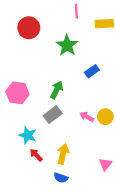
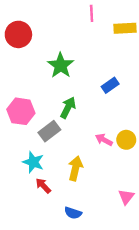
red circle: (29, 28) -> (18, 34), moved
green star: (67, 45) -> (61, 65), moved
gray rectangle: (53, 115) -> (49, 131), moved
yellow arrow: (63, 154) -> (75, 168), moved

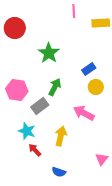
pink arrow: (104, 140) -> (84, 113), size x1.5
yellow circle: (126, 140) -> (96, 87), moved

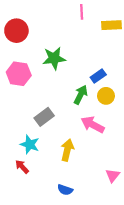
green star: (49, 53) -> (54, 58), turned 30
green arrow: (55, 87) -> (81, 95), moved
pink hexagon: (17, 90) -> (19, 74), moved
red arrow: (35, 150) -> (22, 167), moved

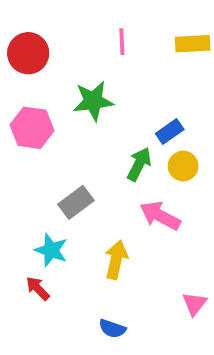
pink line: (82, 12) -> (122, 42), moved

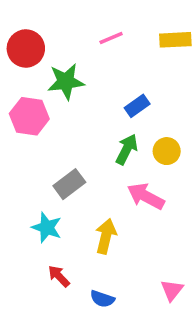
pink line: (122, 42) -> (111, 38), turned 70
green star: (93, 101) -> (66, 82), moved
blue rectangle: (170, 132) -> (137, 106), moved
red arrow: (38, 288) -> (59, 276), moved
pink triangle: (195, 304) -> (172, 290), moved

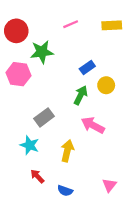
yellow circle: (167, 151) -> (106, 85), moved

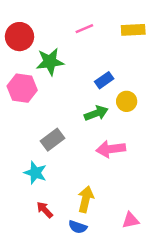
green arrow: (81, 95) -> (96, 113), turned 42
pink arrow: (93, 125) -> (111, 149), turned -35
yellow arrow: (67, 151) -> (86, 199), moved
pink triangle: (109, 185) -> (131, 220), turned 40

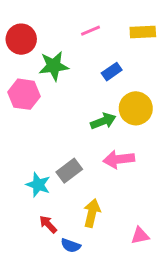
blue rectangle: (104, 80) -> (112, 72), moved
yellow circle: (127, 101) -> (136, 108), size x1.5
gray rectangle: (53, 140) -> (69, 171), moved
blue semicircle: (78, 227) -> (71, 246), moved

